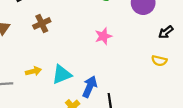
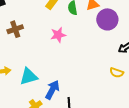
pink star: (103, 36) -> (58, 35), moved

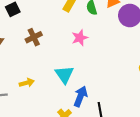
cyan triangle: (29, 76) -> (64, 75), moved, turned -42

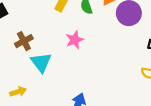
cyan triangle: (64, 75) -> (41, 62), moved

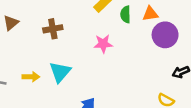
cyan triangle: (41, 62) -> (60, 72), moved

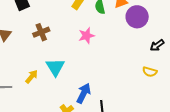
yellow arrow: (31, 77) -> (32, 77), turned -40

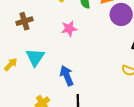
blue arrow: (84, 93) -> (67, 76), moved, turned -54

